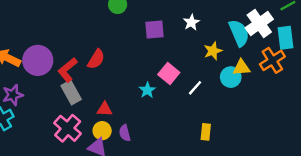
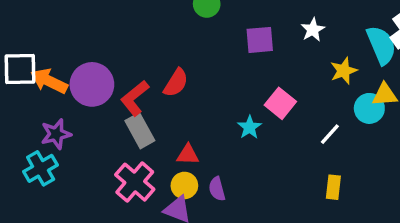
white line: (195, 88) -> (330, 134), moved

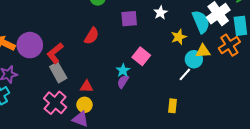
red semicircle: (176, 83) -> (92, 36), moved
white line: (330, 134) -> (185, 74), moved
purple semicircle: (217, 189) -> (123, 82), moved, turned 48

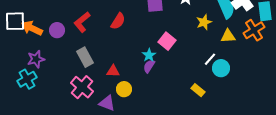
purple circle: (30, 45) -> (57, 30), size x0.6
red L-shape: (55, 53) -> (82, 22), moved
cyan circle: (194, 59) -> (221, 68), moved
yellow circle: (84, 105) -> (124, 89), moved
yellow rectangle: (173, 106) -> (198, 90), turned -56

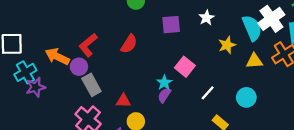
orange arrow: (32, 28) -> (57, 56), moved
purple circle: (57, 30) -> (79, 67), moved
white line: (210, 59) -> (208, 93), moved
cyan cross: (27, 79) -> (25, 72), moved

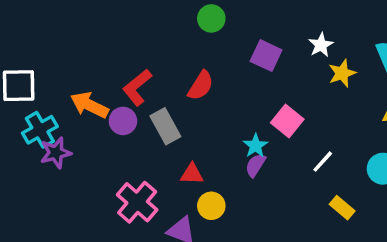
purple square: (171, 25) -> (266, 56), turned 30
yellow star: (227, 45) -> (342, 73), moved
gray rectangle: (91, 85) -> (165, 126), moved

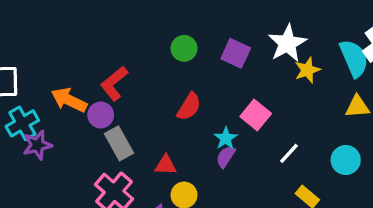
green circle: (211, 18) -> (184, 48), moved
white star: (321, 45) -> (287, 43), size x1.6
red semicircle: (201, 86) -> (189, 107), moved
gray rectangle: (165, 126) -> (119, 143), moved

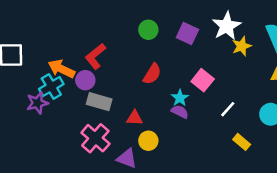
cyan cross: (22, 123) -> (51, 86), moved
gray rectangle: (119, 143) -> (99, 102), turned -45
purple semicircle: (226, 157) -> (180, 112), turned 84

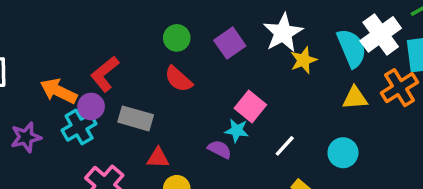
purple square: (187, 34) -> (230, 43), turned 30
red semicircle: (152, 74) -> (178, 79), moved, turned 100
cyan cross: (51, 86) -> (79, 127), moved
cyan star: (180, 98) -> (237, 130), moved, turned -30
gray rectangle: (99, 102) -> (136, 118), moved

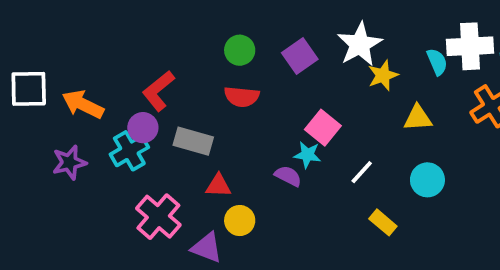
white cross: (381, 34) -> (470, 46), turned 33
cyan semicircle: (352, 48) -> (437, 62), size x0.6
red semicircle: (178, 79) -> (242, 97), turned -36
orange arrow: (58, 91) -> (83, 104), moved
yellow triangle: (355, 98) -> (418, 118), moved

